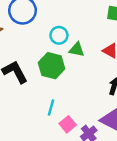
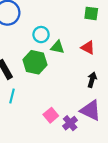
cyan line: (51, 108) -> (12, 96), moved

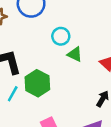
green hexagon: (35, 62) -> (37, 83), moved

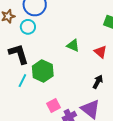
cyan circle: (61, 36) -> (28, 27), moved

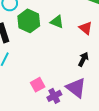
green hexagon: (43, 71) -> (29, 21), moved

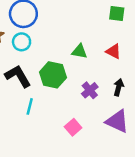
green hexagon: (29, 21) -> (53, 75), moved
purple cross: (54, 96) -> (90, 90), moved

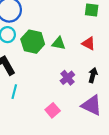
green hexagon: (53, 75) -> (33, 42), moved

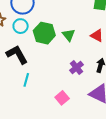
green triangle: (59, 43) -> (69, 35), turned 40

